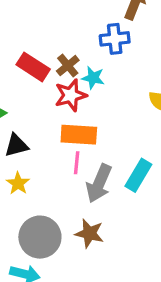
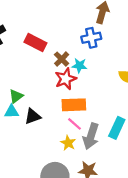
red rectangle: (33, 67) -> (35, 43), moved
pink line: (77, 163) -> (74, 124), turned -48
yellow star: (18, 183) -> (68, 143), moved

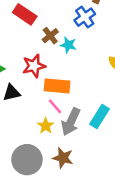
blue cross: (91, 38) -> (85, 17), turned -30
red star: (66, 79) -> (34, 66), moved

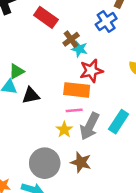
cyan star: (68, 45) -> (79, 49), moved
red star: (34, 66) -> (91, 71), moved
pink line: (55, 106) -> (74, 110), turned -56

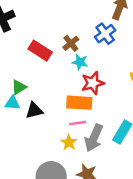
red rectangle: (46, 17) -> (40, 51), moved
brown cross: (71, 39) -> (71, 43), moved

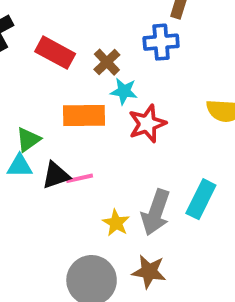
blue cross: (105, 34) -> (161, 42), turned 36
red rectangle: (40, 51) -> (55, 53), moved
orange rectangle: (79, 103) -> (84, 115), moved
pink line: (78, 123) -> (80, 178), moved

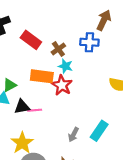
red star: (147, 124) -> (62, 85), moved, turned -30
gray arrow: (156, 212) -> (73, 134), size x0.6
yellow star: (116, 223) -> (22, 143), moved, size x1.5

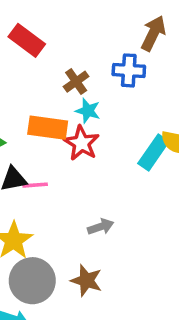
red rectangle: (31, 40) -> (27, 40), moved
cyan rectangle: (99, 131) -> (153, 152), moved
gray arrow: (73, 134) -> (101, 227), turned -136

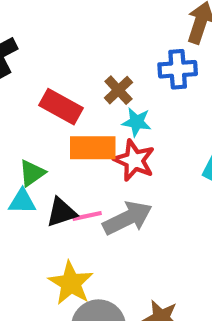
red rectangle: (27, 40) -> (61, 107), moved
gray arrow: (101, 227) -> (127, 218), moved, size x1.6

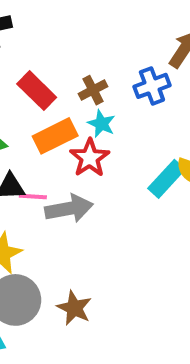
blue cross: (178, 69) -> (152, 86), turned -32
orange rectangle: (93, 148) -> (55, 136), turned -42

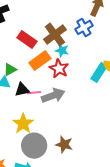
brown cross: (93, 90) -> (55, 35), size x1.6

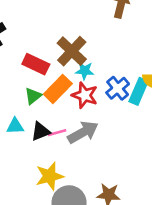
blue cross: (84, 27) -> (118, 88), moved
green triangle: (10, 70) -> (33, 96), moved
yellow star: (23, 124) -> (50, 176), turned 30

